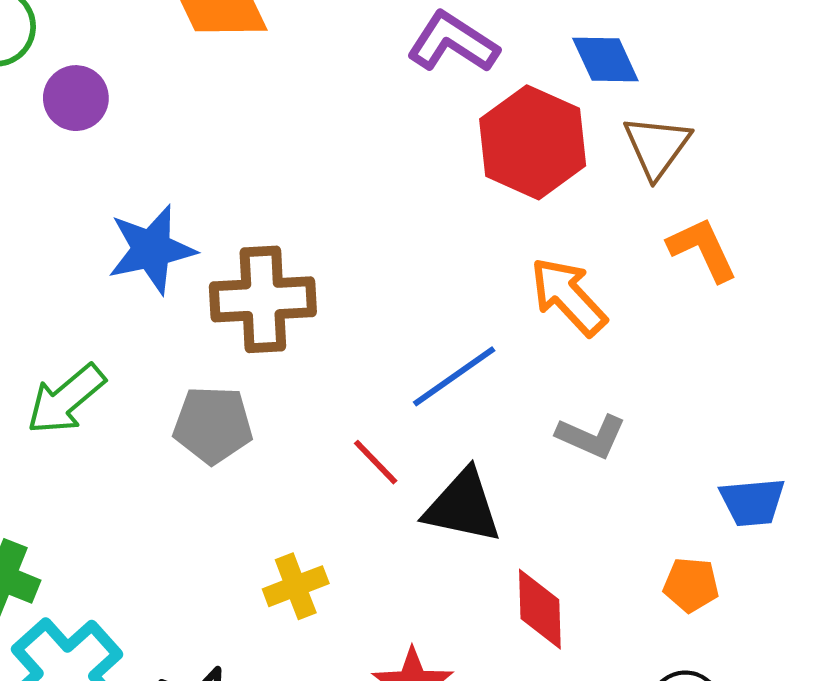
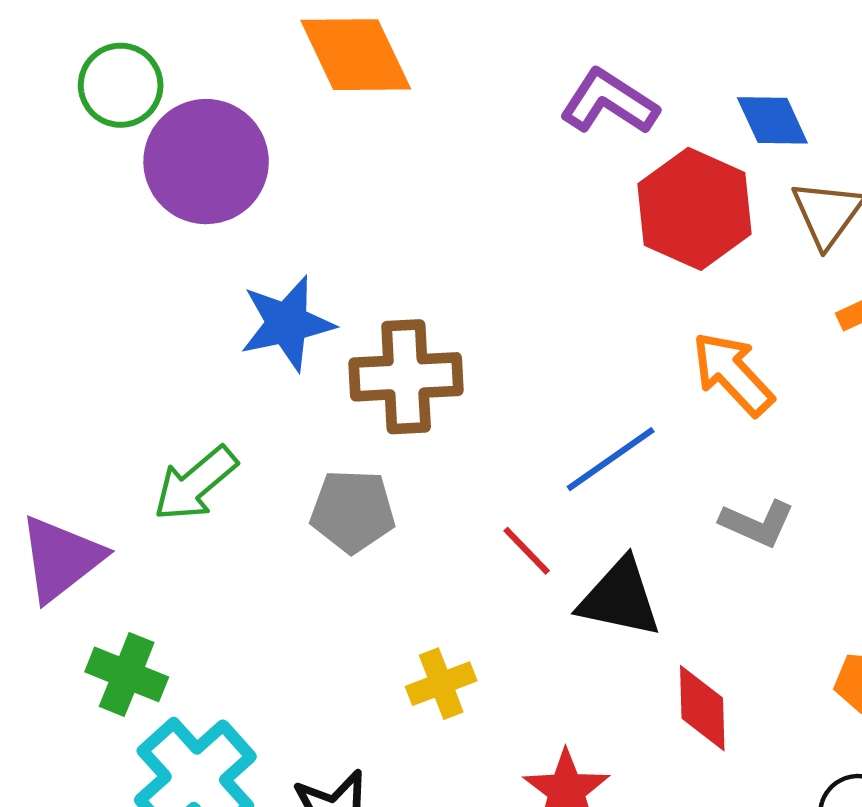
purple circle: (76, 98) -> (206, 162), size x1.8

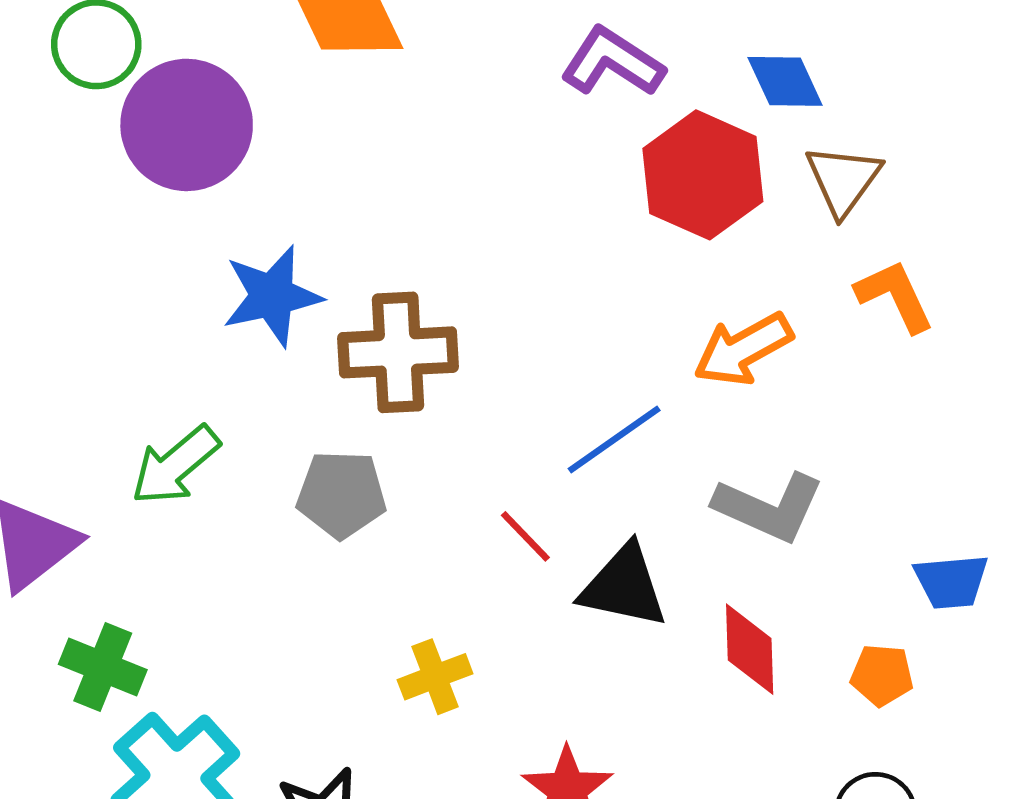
orange arrow: (733, 374) -> (743, 349), turned -76
gray L-shape: (757, 523) -> (769, 507), size x1.4
red diamond: (702, 708) -> (750, 649), moved

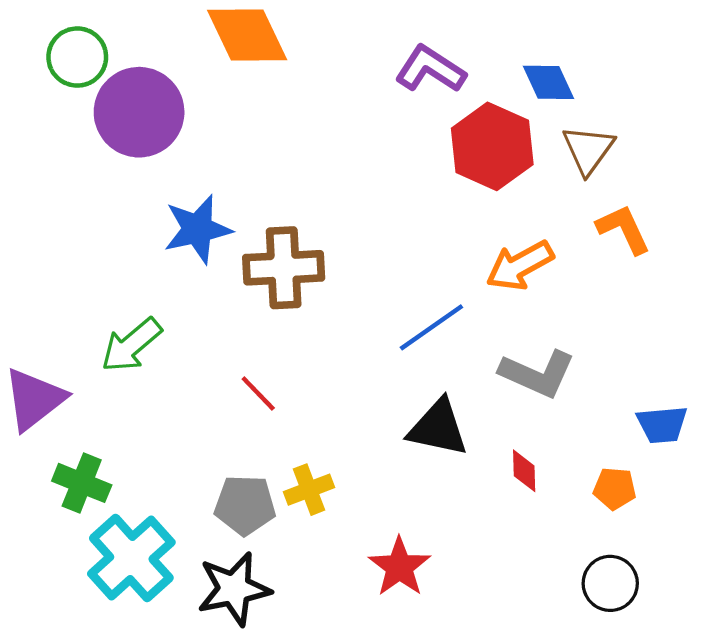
gray pentagon: (341, 494) -> (245, 505), moved
red line: (525, 536) -> (258, 394), moved
red diamond: (750, 649) -> (524, 471), size x0.7

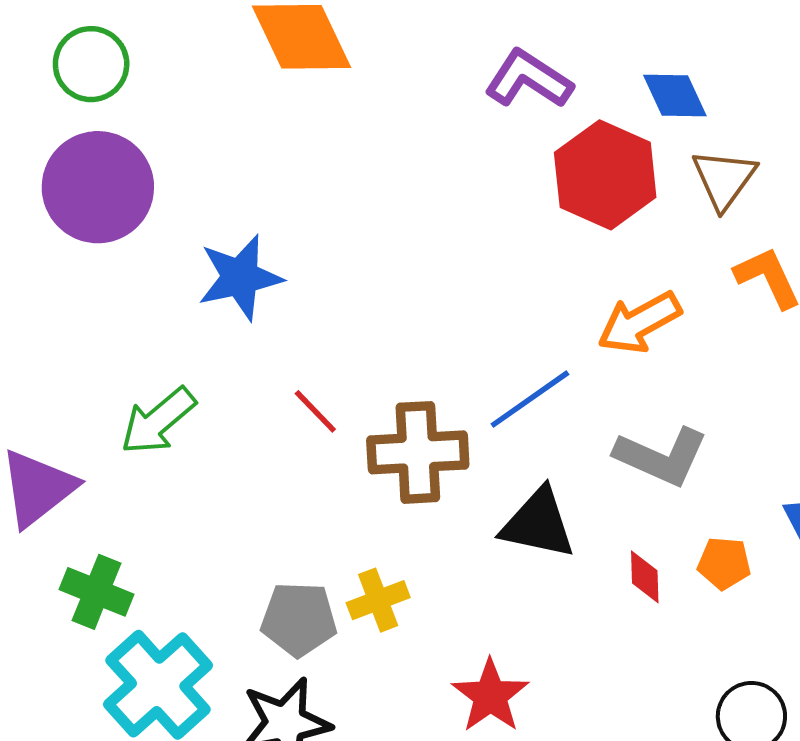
purple circle: (139, 112) -> (98, 187), moved
brown cross: (284, 268) -> (418, 452), moved
red line: (258, 394) -> (315, 411), moved
orange pentagon: (615, 488) -> (724, 563), moved

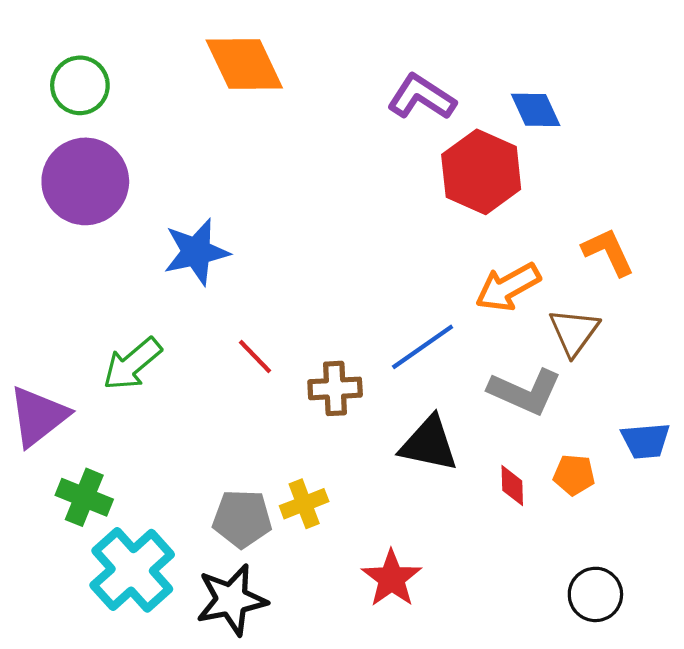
brown triangle: (724, 179) -> (574, 332), moved
brown cross: (418, 452) -> (335, 388), size x0.7

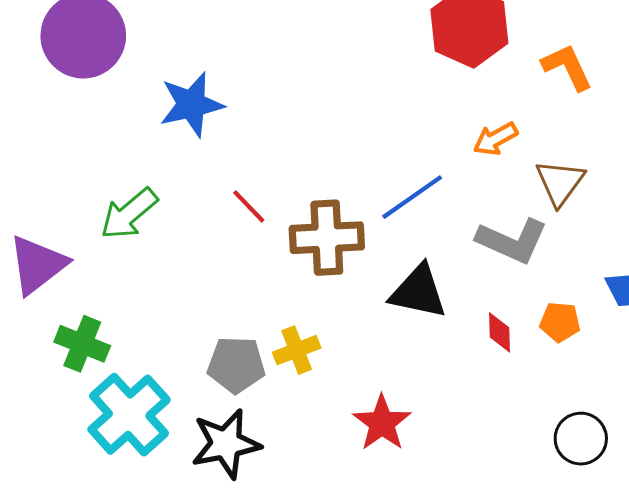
orange L-shape: (608, 252) -> (567, 67), moved
orange arrow: (508, 287) -> (495, 139), size x0.7
brown cross: (335, 388) -> (327, 238), size x1.4

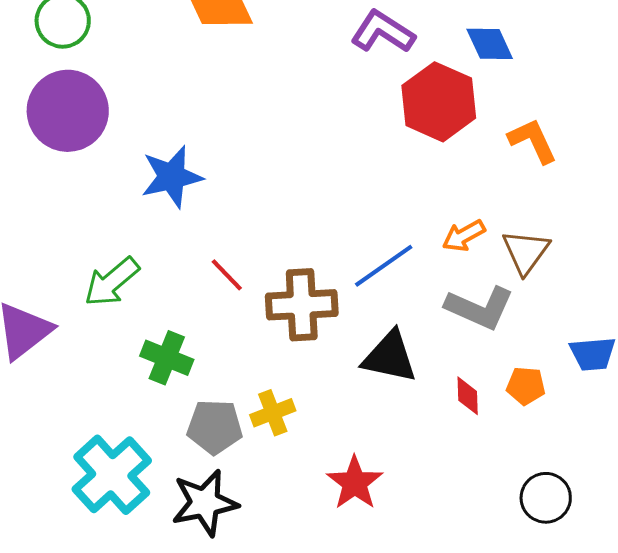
orange arrow: (495, 139) -> (464, 236), moved
green cross: (82, 344) -> (167, 358), moved

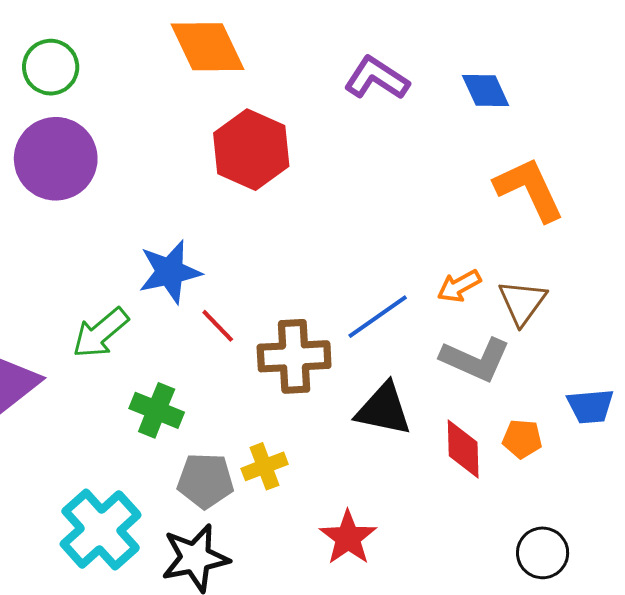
red hexagon: (439, 102) -> (251, 150), moved
orange L-shape: (533, 141) -> (529, 189), size x1.4
blue star: (172, 177) -> (170, 272), moved
red diamond: (468, 396) -> (463, 449), size x1.5

